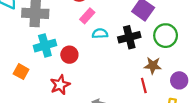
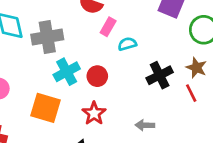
black cross: (129, 37) -> (160, 75), moved
brown star: (153, 66) -> (196, 68), turned 30
orange square: (21, 72) -> (46, 108), size x1.6

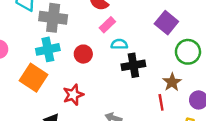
cyan cross: (67, 72) -> (48, 49), moved
black cross: (160, 75) -> (133, 65), moved
red circle: (97, 76) -> (83, 54), moved

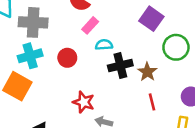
brown star: (172, 82) -> (147, 72), moved
red star: (73, 95) -> (84, 102), moved, turned -30

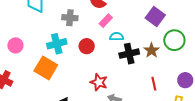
gray cross: (33, 22) -> (70, 18), moved, size x0.7
brown star: (147, 72) -> (152, 50), moved

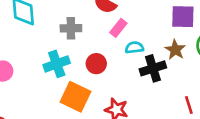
purple square: (155, 17) -> (183, 17), turned -30
brown star: (152, 50) -> (175, 50), moved
orange square: (46, 68) -> (75, 97), moved

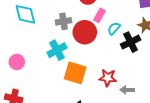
cyan semicircle: (134, 47) -> (114, 28), turned -32
red circle: (96, 64) -> (85, 32), moved, size x1.5

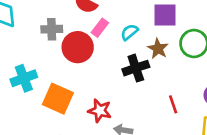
cyan semicircle: (114, 28) -> (129, 32), moved
cyan cross: (57, 50) -> (24, 78), moved

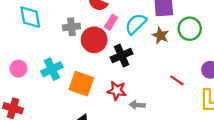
cyan semicircle: (129, 32) -> (136, 24), size x1.5
black cross: (136, 68) -> (122, 56), moved
red line: (173, 104) -> (177, 80), turned -32

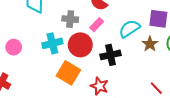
pink rectangle: (111, 22) -> (97, 25), moved
red circle: (94, 40) -> (80, 45), moved
cyan cross: (52, 69) -> (52, 43), moved

